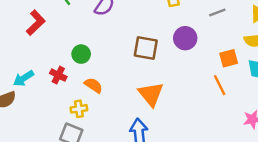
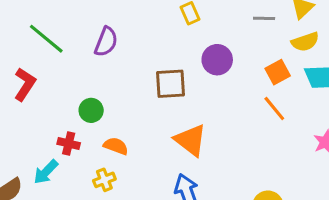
gray line: (217, 12) -> (264, 18), moved, turned 35
cyan arrow: (24, 78) -> (46, 172), moved

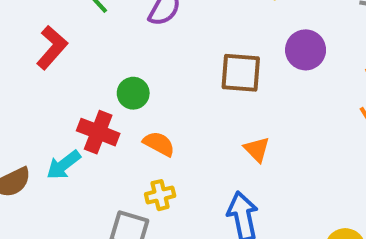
orange triangle: (191, 140) -> (257, 149), size x0.6
red cross: (69, 143) -> (98, 132), size x1.4
yellow cross: (104, 180) -> (160, 195), moved

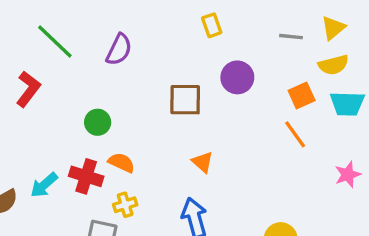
red cross: (98, 132) -> (86, 176), moved

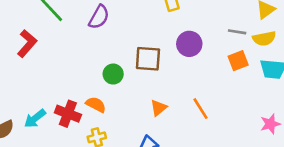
gray line: (291, 37) -> (237, 32), moved
green circle: (98, 122) -> (113, 74), moved
orange line: (295, 134) -> (200, 109), moved
orange triangle: (202, 162) -> (159, 108), turned 36

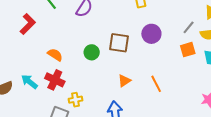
gray line: (237, 32) -> (189, 27), turned -64
orange semicircle: (96, 105) -> (55, 55), moved
cyan arrow: (35, 119) -> (29, 82), turned 72

